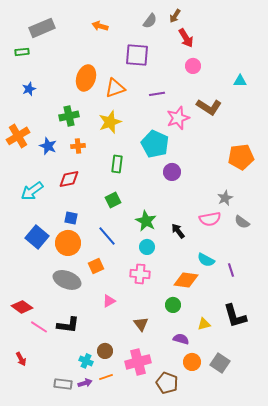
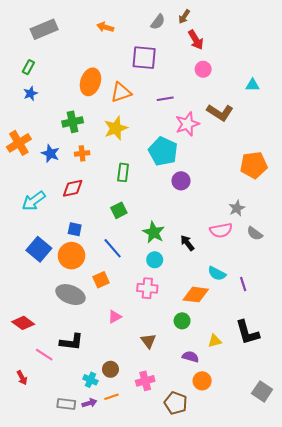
green rectangle: (22, 52) -> (28, 67), moved, turned -56
pink line: (39, 327) -> (44, 355), moved
pink cross: (138, 362) -> (145, 381), size x0.7
gray square: (220, 363) -> (262, 391), moved

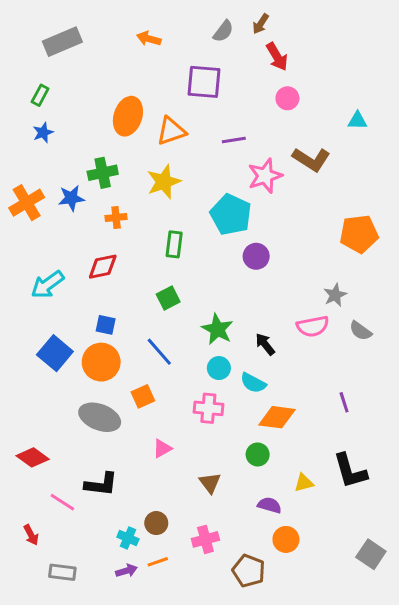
blue star: (50, 153) -> (71, 198), moved, turned -30
cyan semicircle: (217, 273) -> (253, 383), moved
gray rectangle: (66, 404) -> (62, 572), moved

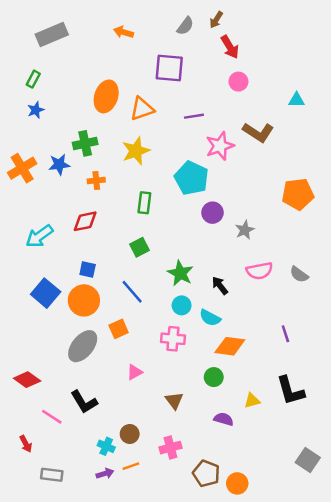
gray star: (335, 295) -> (245, 230), moved
gray ellipse: (100, 417) -> (83, 346), turned -72
black L-shape: (101, 484) -> (84, 402), turned 52
orange circle: (286, 539) -> (237, 483), moved

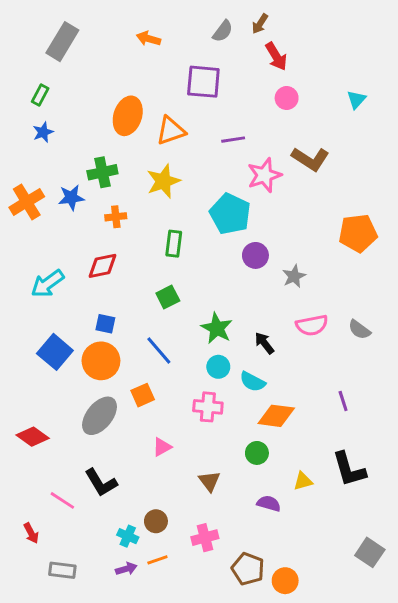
gray rectangle: (52, 35) -> (62, 42), turned -36
cyan triangle: (297, 100) -> (356, 99), moved, turned -49
red diamond: (27, 380) -> (33, 437), moved

